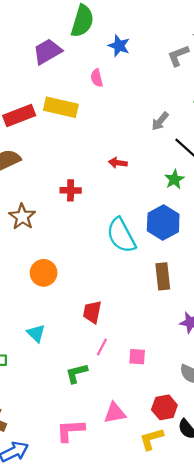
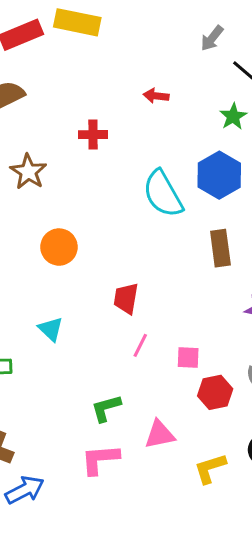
green L-shape: (77, 373) -> (106, 408), moved
red hexagon: (164, 407) -> (215, 392), moved

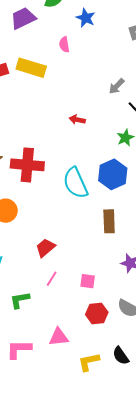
red cross: (93, 135) -> (27, 165), moved, size x1.8
red trapezoid: (126, 298) -> (45, 248), turned 35
pink square: (188, 358) -> (88, 281), moved
green L-shape: (106, 408) -> (20, 300), moved

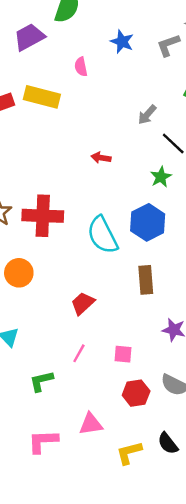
blue star: (86, 18) -> (122, 42), moved
red trapezoid: (45, 248) -> (83, 303), moved

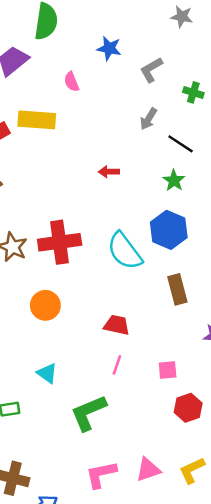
gray L-shape: (168, 45) -> (151, 70), moved
red trapezoid: (83, 303) -> (117, 325), turned 65
pink line: (79, 353) -> (117, 365), moved
green L-shape: (41, 381) -> (88, 413), size x1.5
pink triangle: (91, 424) -> (148, 470), moved

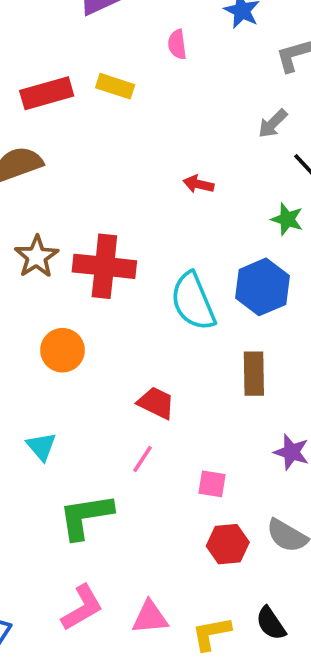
yellow rectangle: (37, 120) -> (115, 86), size x0.7
green star: (174, 181) -> (287, 219), turned -30
pink L-shape: (101, 474) -> (82, 608), turned 148

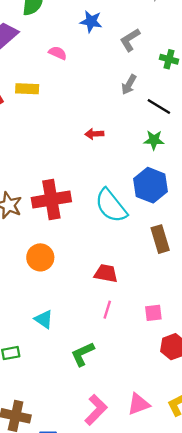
pink semicircle: (177, 44) -> (58, 53), turned 138
green L-shape: (86, 516) -> (83, 354), size x0.7

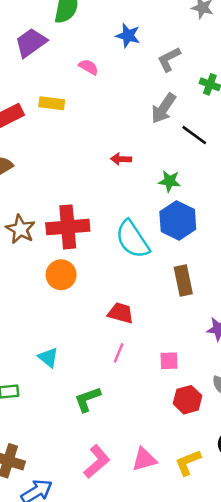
gray arrow: (129, 85) -> (164, 108), size x1.4
green star: (154, 140) -> (170, 181), moved
orange circle: (40, 257) -> (61, 275), moved

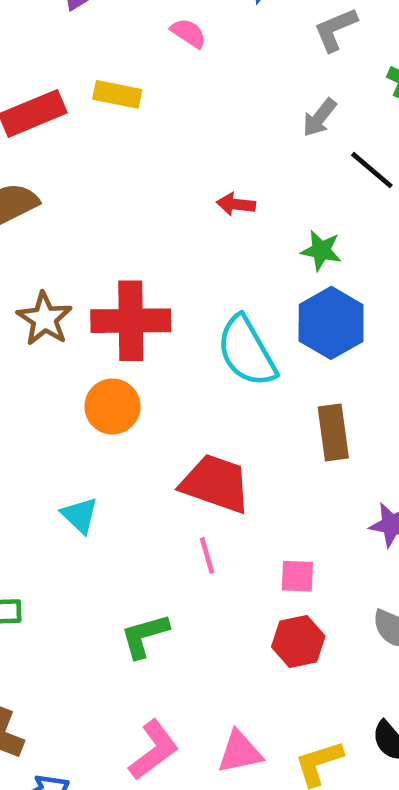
gray arrow: (164, 108) -> (319, 118), size x0.7
red trapezoid: (121, 313) -> (216, 483), size x1.5
pink line: (119, 353) -> (207, 556), turned -42
cyan triangle: (48, 357) -> (80, 515), moved
red hexagon: (188, 400) -> (298, 641), moved

